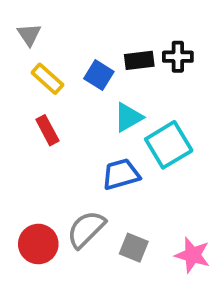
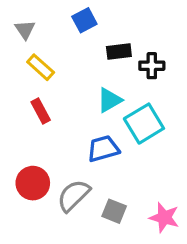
black cross: (178, 57) -> (152, 66), moved
blue square: (99, 75) -> (84, 20), moved, turned 30
red circle: (38, 244) -> (33, 183), moved

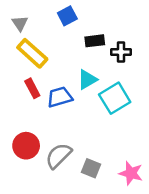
yellow rectangle: (41, 67) -> (32, 53), size x1.4
blue trapezoid: (103, 149) -> (60, 97), moved

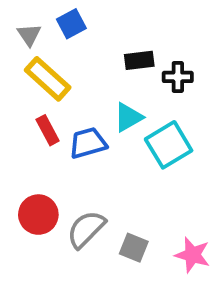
blue square: (67, 16) -> (71, 24), moved

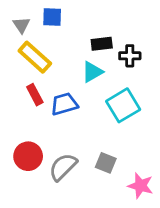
blue square: (71, 24) -> (52, 17), turned 30
cyan triangle: (128, 117) -> (92, 72), moved
gray square: (134, 248) -> (106, 163), moved

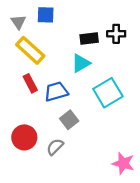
black cross: (130, 56) -> (116, 34), moved
gray square: (106, 163) -> (69, 120), moved, turned 30
gray semicircle: (63, 167) -> (55, 147), size x0.7

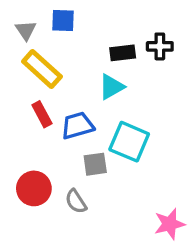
cyan square: (108, 93) -> (129, 142), moved, turned -36
gray square: (69, 120) -> (95, 164), turned 30
gray semicircle: (55, 147) -> (76, 201), turned -78
pink star: (123, 163) -> (169, 224), turned -30

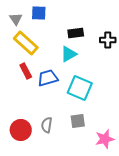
black cross: (160, 46) -> (108, 40), moved
gray square: (95, 164) -> (78, 121), moved
red circle: (34, 188) -> (21, 130), moved
gray semicircle: (76, 201) -> (47, 125), turned 42

